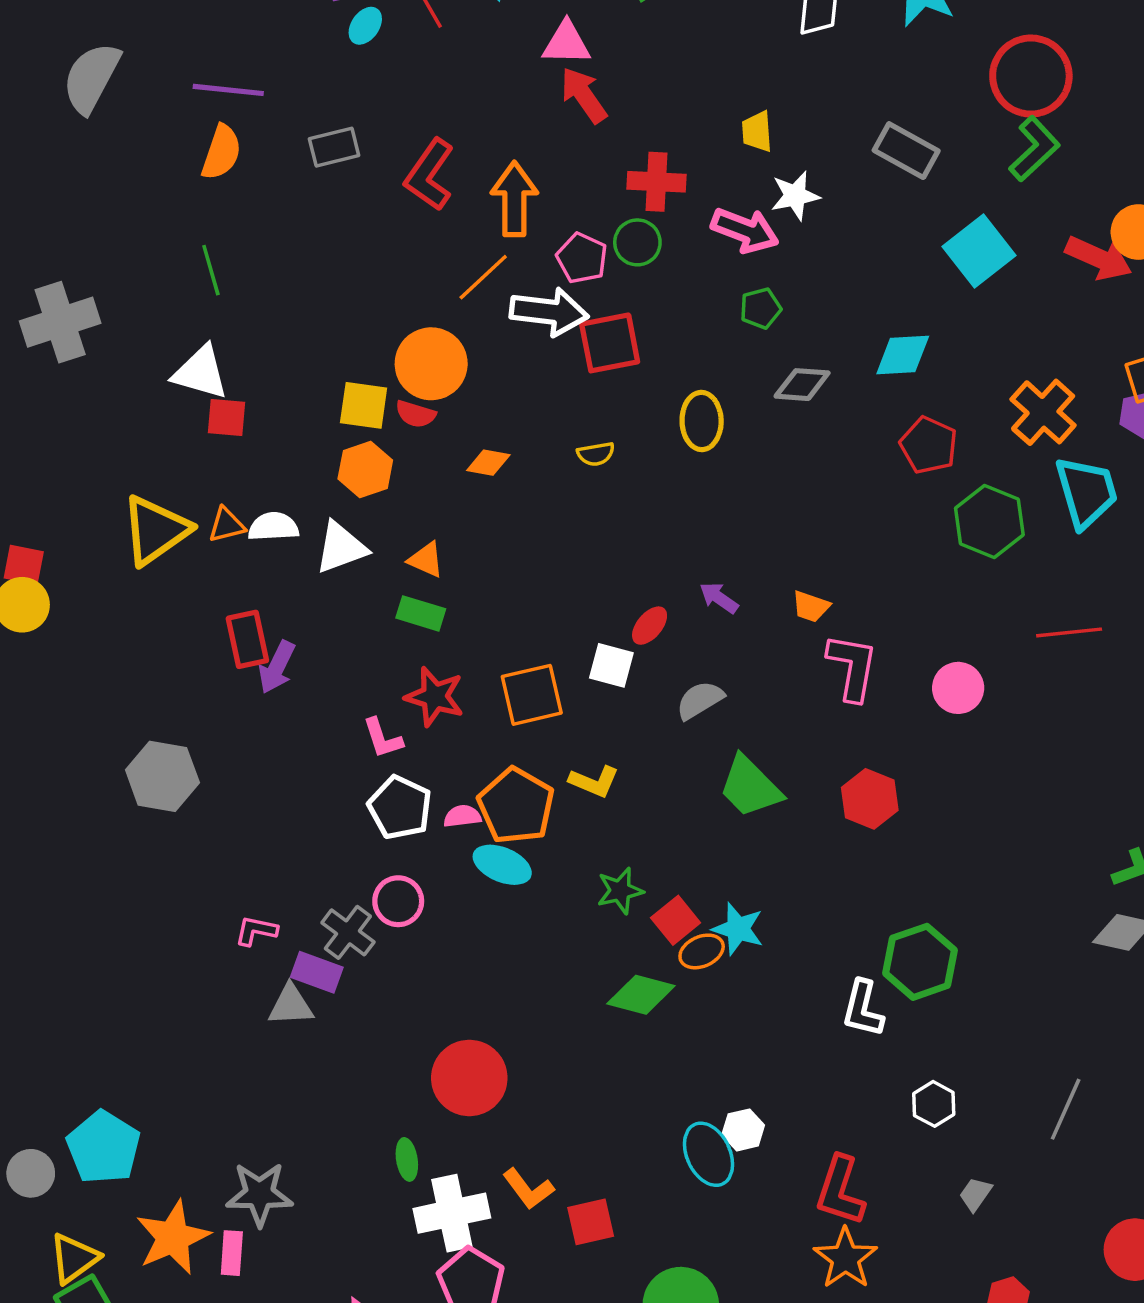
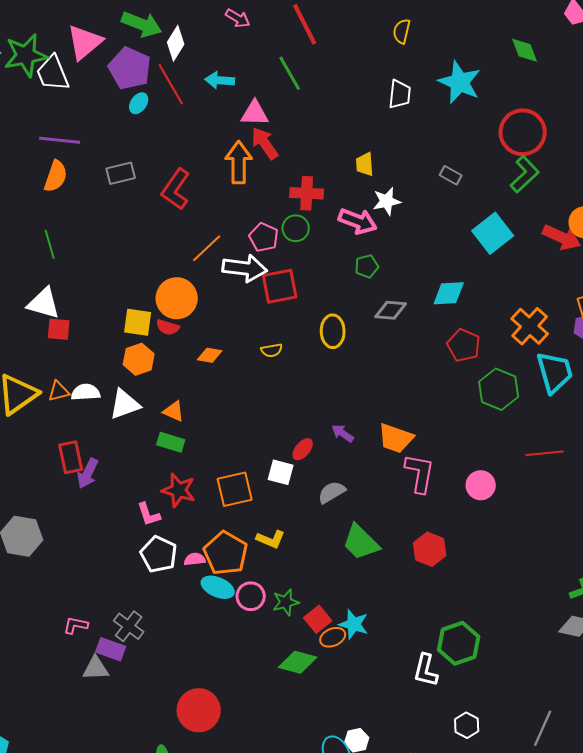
gray rectangle: (906, 151) -> (451, 175), size x0.6
orange arrow: (514, 199) -> (239, 162), moved
orange trapezoid: (811, 606) -> (396, 438), size x1.6
pink circle: (398, 901) -> (251, 596), moved

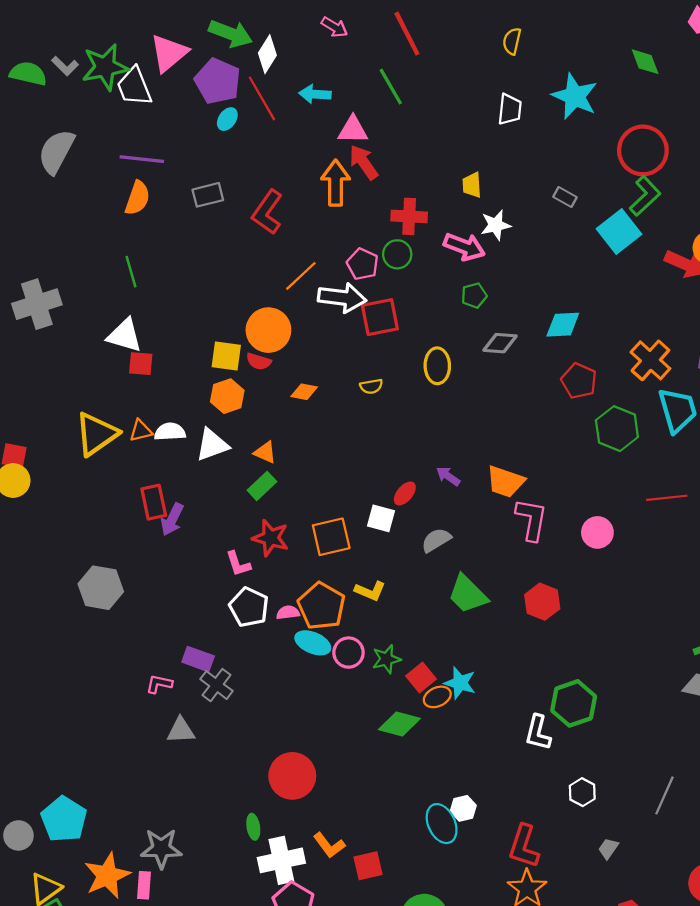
cyan square: (493, 233) -> (619, 232), moved
green rectangle: (171, 442) -> (262, 486), turned -60
purple rectangle: (111, 649) -> (198, 659), moved

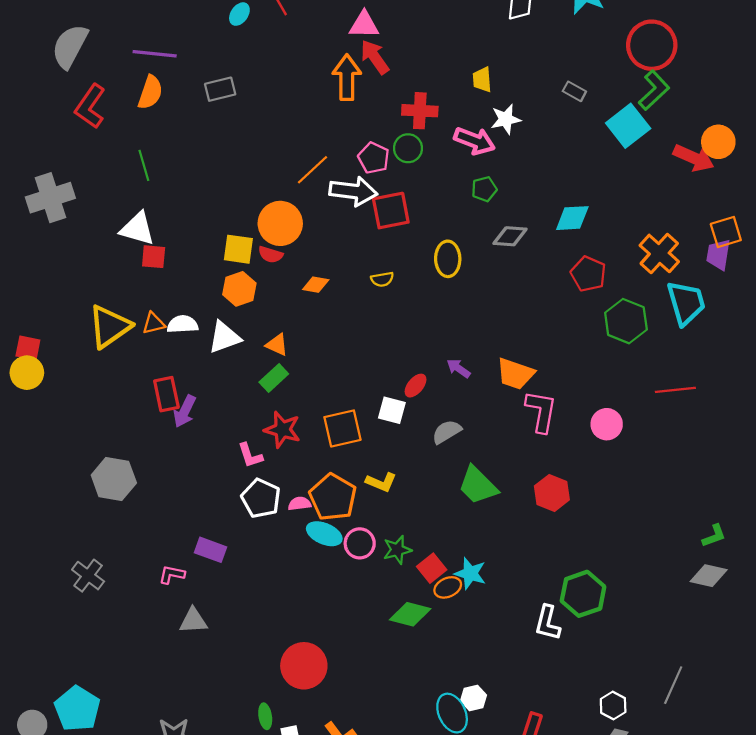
red L-shape: (267, 212) -> (90, 106), moved
gray cross: (216, 685) -> (88, 576), moved
white hexagon: (582, 792) -> (613, 706), moved

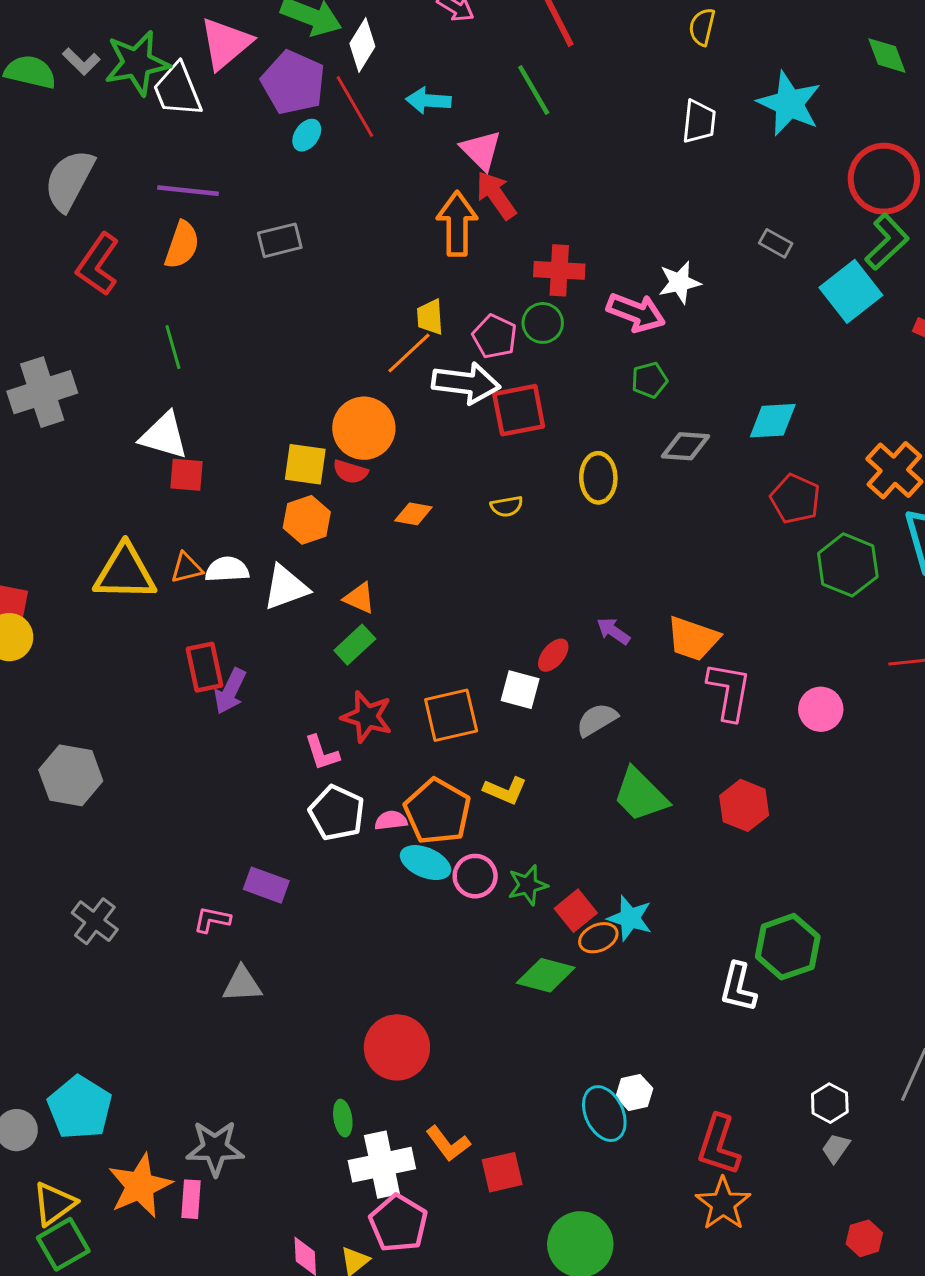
pink triangle: (364, 25) -> (481, 150), turned 44
yellow trapezoid: (482, 80) -> (430, 317), moved
yellow triangle: (110, 326) -> (125, 572), turned 36
gray hexagon: (114, 479) -> (71, 775), moved

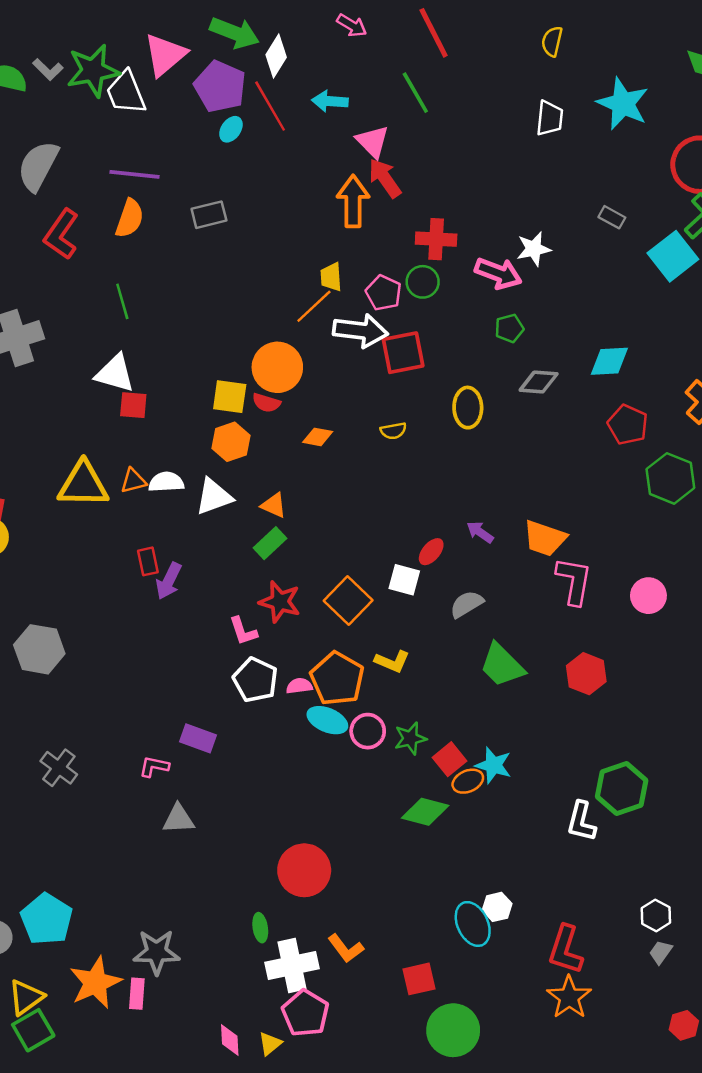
red rectangle: (205, 667) -> (148, 561), size x0.7
orange square: (451, 715) -> (348, 600), turned -33
red square: (502, 1172) -> (419, 979), moved

